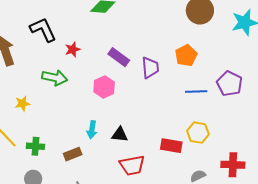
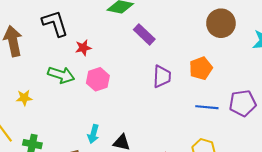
purple rectangle: (119, 57) -> (144, 34), moved
purple pentagon: (230, 84) -> (243, 103), turned 30
pink hexagon: (104, 87) -> (98, 79), moved

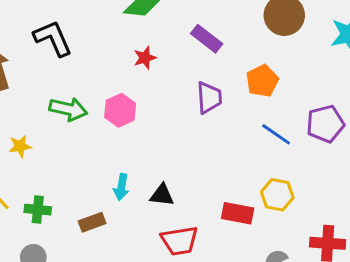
purple rectangle: (144, 34) -> (207, 39), moved
red star: (83, 48) -> (145, 58), moved
blue line: (207, 107) -> (276, 134), turned 35

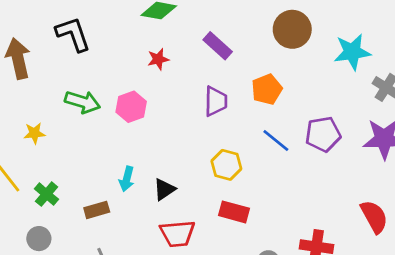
black triangle: (162, 195) -> (164, 189), turned -45
yellow hexagon: (277, 195) -> (226, 165), moved
green cross: (38, 210) -> (46, 194), turned 30

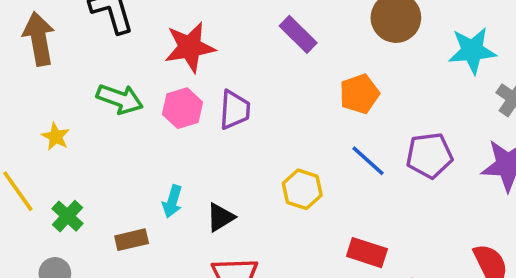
red star: (158, 59) -> (190, 47), moved, size x1.8
purple trapezoid: (216, 101) -> (235, 110), moved
yellow star: (34, 133) -> (56, 137), turned 30
red rectangle: (234, 212) -> (367, 253), moved

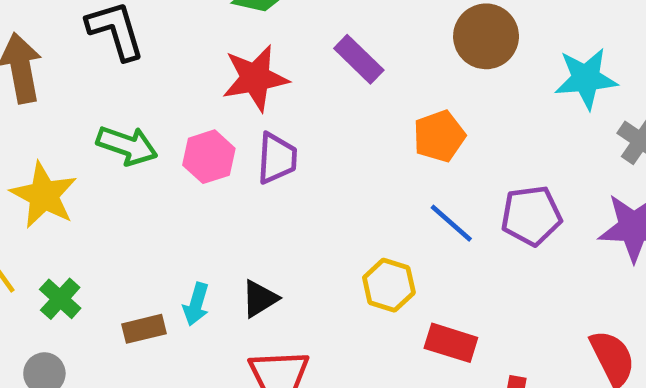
red star: (190, 47) -> (255, 78), moved
yellow star: (56, 137) -> (44, 195), size x1.8
yellow hexagon: (302, 189) -> (389, 285), moved
cyan arrow: (172, 201) -> (196, 304), moved

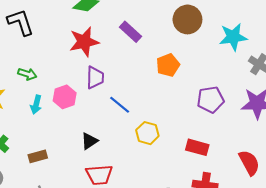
green arrow: (127, 145) -> (27, 74), size x0.7
pink hexagon: (209, 157) -> (65, 97), moved
blue line: (451, 223) -> (120, 105), moved
cyan arrow: (196, 304) -> (36, 105), moved
red rectangle: (451, 343) -> (197, 147), moved

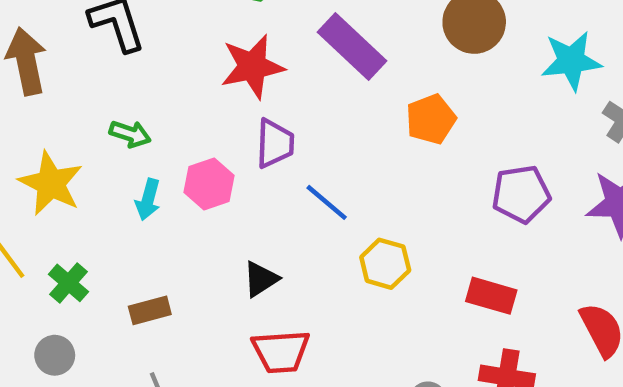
purple rectangle: (131, 32) -> (352, 47), size x1.4

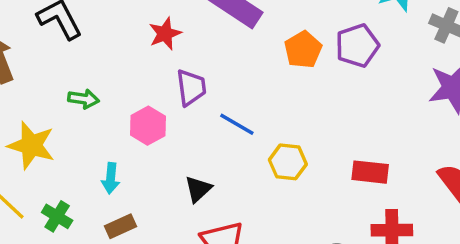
red star: (252, 67) -> (165, 34), size x0.7
purple pentagon: (521, 194) -> (357, 46), moved
cyan arrow: (148, 200) -> (111, 178), moved

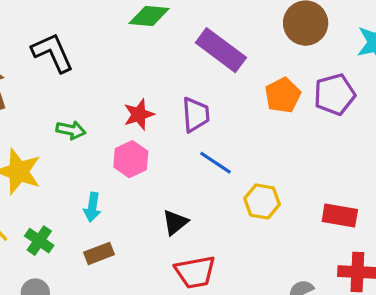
red star: (165, 34) -> (139, 114), moved
purple trapezoid: (191, 87) -> (196, 115), moved

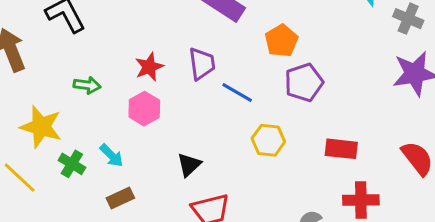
purple pentagon: (335, 94) -> (304, 82), moved
blue line: (216, 163) -> (237, 92), moved
cyan arrow: (92, 207) -> (111, 155), turned -50
green cross: (39, 241) -> (72, 164), moved

